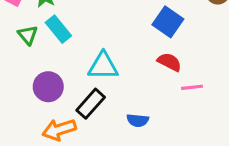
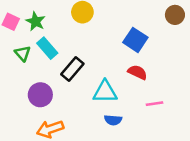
cyan triangle: (103, 66) -> (105, 92), moved
pink line: (192, 87) -> (154, 104), moved
black rectangle: (91, 104) -> (72, 69), moved

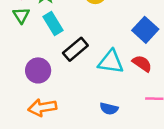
green triangle: (23, 53) -> (21, 15), moved
cyan triangle: (105, 92) -> (111, 62), moved

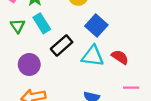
green triangle: (21, 15) -> (18, 26), moved
blue square: (145, 30) -> (96, 26), moved

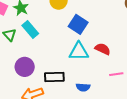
black rectangle: (62, 45) -> (54, 77), moved, turned 48

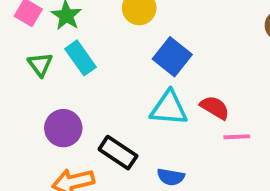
pink line: (116, 74) -> (237, 137), moved
black rectangle: (54, 77) -> (118, 153), turned 30

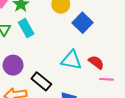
blue square: (172, 57) -> (82, 23), moved

